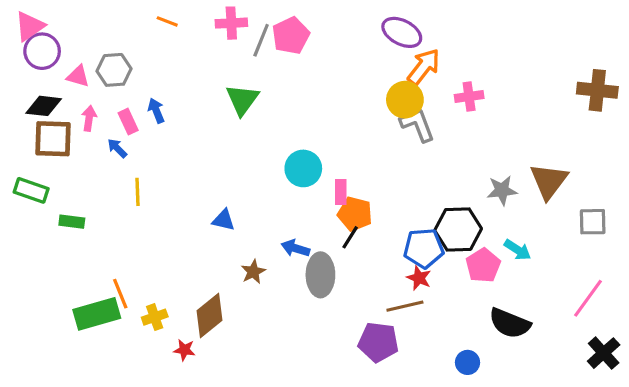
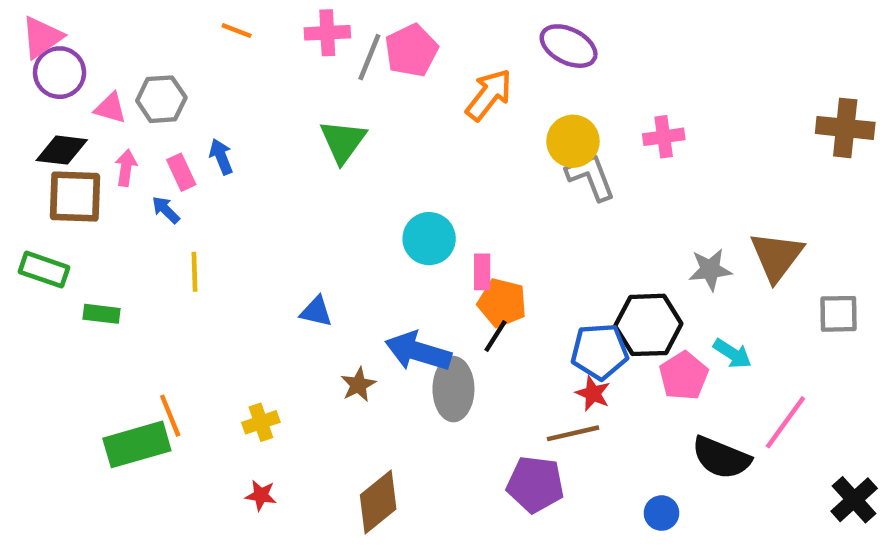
orange arrow: (424, 67) -> (489, 95), moved
blue arrow: (295, 248) -> (418, 351), size x1.6
pink line: (588, 298) -> (785, 422), moved
brown diamond: (209, 315) -> (378, 502), moved
yellow cross: (155, 317) -> (261, 422), moved

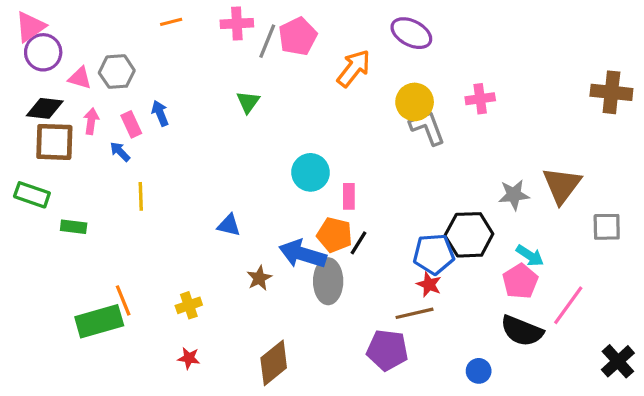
orange line: (237, 31) -> (171, 22), turned -35
green triangle: (343, 141) -> (248, 102), size x0.7
orange pentagon: (502, 303) -> (335, 235), moved
pink pentagon: (684, 376) -> (520, 281), moved

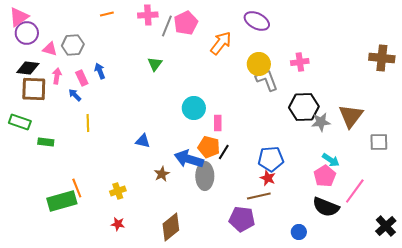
black hexagon: (469, 235) -> (304, 107), moved

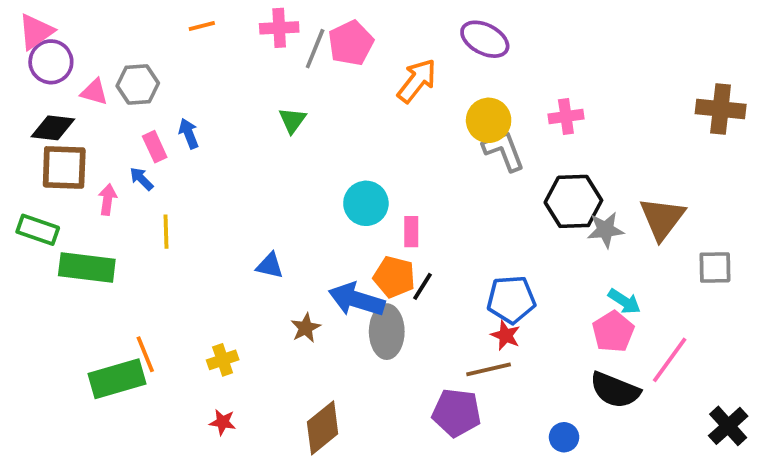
pink arrow: (57, 76) -> (108, 200), moved
green rectangle: (46, 142) -> (87, 267), size x1.8

